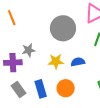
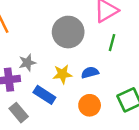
orange circle: (66, 88) -> (90, 105), moved
blue rectangle: (41, 89) -> (44, 95), moved, turned -36

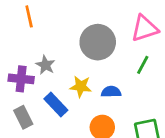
gray star: (27, 63) -> (45, 65), turned 30

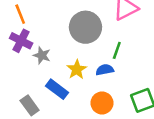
green line: (143, 65) -> (117, 50), moved
purple cross: (21, 79) -> (21, 41), moved, turned 30
yellow star: (81, 86) -> (77, 69), turned -30

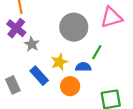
orange circle: (102, 103) -> (70, 86), moved

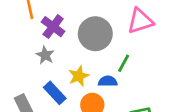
purple cross: (16, 28) -> (53, 27), moved

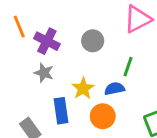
gray circle: (95, 34) -> (93, 41), size x0.6
blue rectangle: (55, 93) -> (61, 111), turned 45

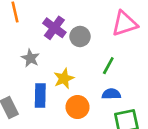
purple cross: (47, 41) -> (54, 28), moved
blue semicircle: (115, 89) -> (111, 94), moved

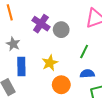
gray star: (30, 58) -> (13, 44), moved
blue rectangle: (40, 95) -> (21, 66), moved

